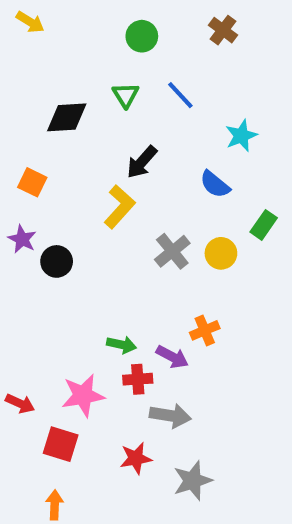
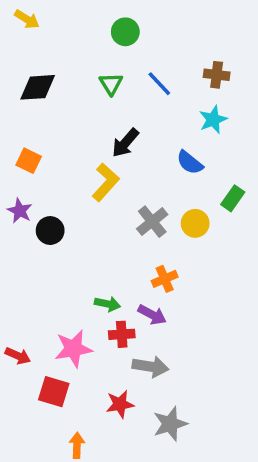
brown cross: (223, 30) -> (217, 75), moved, turned -30
black diamond: (67, 117) -> (38, 87), moved
orange cross: (205, 330) -> (165, 279), moved
orange arrow: (55, 505) -> (77, 445), moved

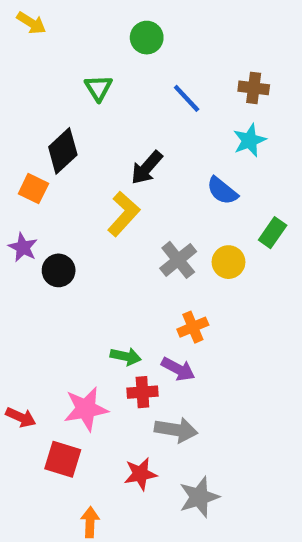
green triangle: (111, 84) -> (98, 88), moved
black diamond: (38, 87) -> (63, 151), moved, turned -39

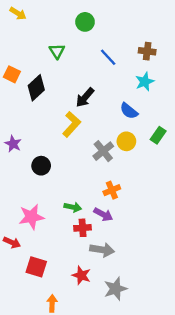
orange square: (33, 189) -> (12, 74), moved
yellow circle: (229, 262) -> (126, 141), moved
black circle: (59, 270) -> (41, 166), moved
pink star: (86, 409) -> (31, 217), moved
red star: (140, 474) -> (81, 275), turned 30

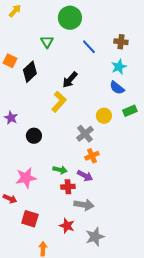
yellow arrow: (18, 13) -> (15, 11), turned -80
green circle: (85, 22) -> (70, 18), size x1.5
blue semicircle: (129, 111) -> (117, 88), moved
green rectangle: (158, 135) -> (130, 111), turned 32
gray cross: (103, 151) -> (85, 134), moved

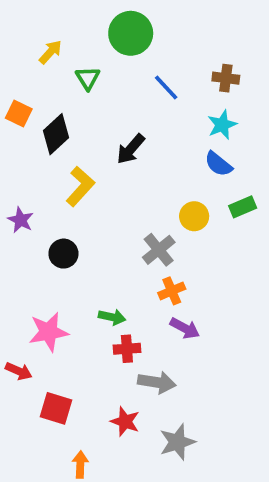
yellow arrow: (15, 11) -> (50, 52), moved
yellow L-shape: (59, 102) -> (80, 186), moved
purple arrow: (85, 176) -> (185, 328), moved

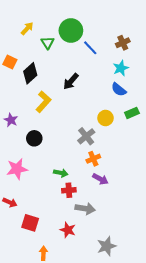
green circle: (131, 33) -> (71, 31), moved
brown cross: (226, 78) -> (123, 43), turned -32
pink star: (49, 332) -> (17, 169), moved
gray star: (177, 442) -> (107, 246), moved

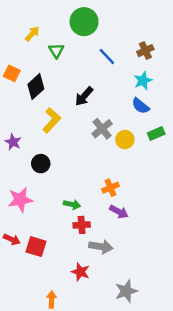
green circle: (71, 31) -> (84, 22), moved
gray cross: (86, 136) -> (102, 129), moved
red square: (30, 223) -> (36, 247), moved

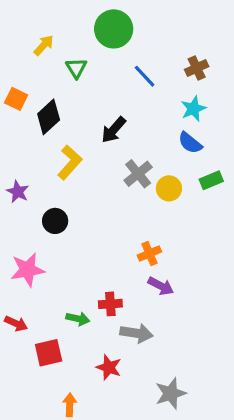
green arrow: (72, 204) -> (78, 319), moved
red square: (36, 247) -> (49, 353), moved, turned -30

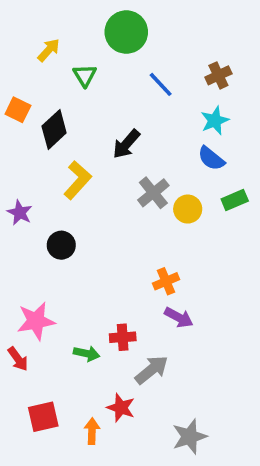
pink star: (27, 270) -> (36, 321), moved
red arrow: (16, 323) -> (18, 359), turned 30
gray arrow: (136, 333) -> (152, 370), turned -48
red square: (49, 353) -> (43, 417), moved
orange arrow: (70, 405) -> (92, 431), moved

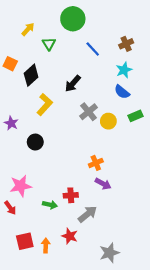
orange arrow: (92, 431) -> (46, 245), moved

